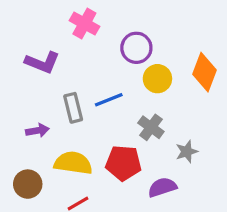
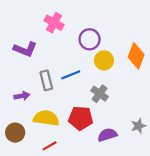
gray star: (187, 152) -> (138, 126), moved

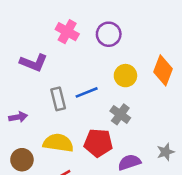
purple circle: (90, 39) -> (109, 34), moved
purple arrow: (22, 96) -> (18, 117), moved

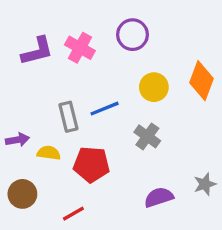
pink cross: (67, 32) -> (80, 48), moved
purple L-shape: (34, 63) -> (37, 51), moved, turned -36
yellow semicircle: (58, 143) -> (49, 153), moved, size x0.6
red pentagon: (98, 143) -> (91, 164), moved

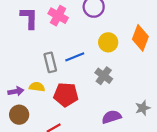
purple L-shape: (37, 51) -> (29, 18), turned -75
purple arrow: (18, 140) -> (16, 91), moved

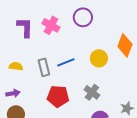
yellow circle: (108, 42) -> (99, 58), moved
gray cross: (104, 76) -> (92, 92), moved
yellow semicircle: (37, 87) -> (16, 66), moved

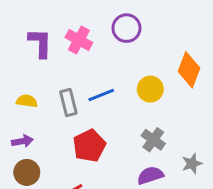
gray cross: (92, 92) -> (153, 140), moved
red pentagon: (58, 96) -> (89, 146), turned -30

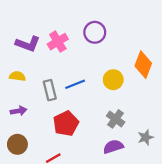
pink cross: (79, 40) -> (58, 42), turned 30
purple L-shape: (40, 43) -> (28, 44), turned 110
yellow semicircle: (27, 101) -> (17, 76), moved
purple arrow: (22, 141) -> (19, 111), moved

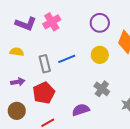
purple circle: (95, 32) -> (100, 23), moved
red pentagon: (66, 124) -> (44, 93), moved
purple semicircle: (113, 147) -> (81, 110), moved

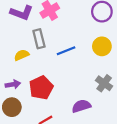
yellow semicircle: (17, 52) -> (22, 55), moved, turned -32
gray rectangle: (45, 64) -> (39, 39), moved
purple arrow: (18, 82) -> (13, 84), moved

